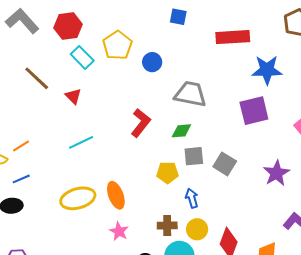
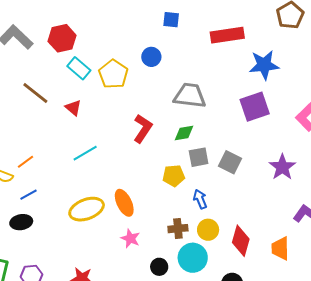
yellow pentagon: (118, 45) -> (113, 74), moved
blue circle: (152, 62) -> (151, 57), moved

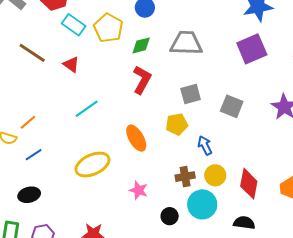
green diamond: (184, 133) -> (141, 45), moved
gray square: (199, 157) -> (191, 94), moved
orange ellipse: (124, 203) -> (136, 138), moved
black ellipse: (21, 222) -> (29, 195), moved

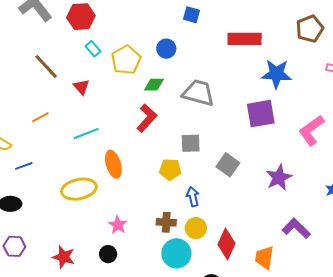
cyan rectangle: (74, 25) -> (93, 49), size x0.7
orange line: (28, 122) -> (40, 117), moved
orange ellipse: (136, 138) -> (113, 164), moved
black circle: (170, 216) -> (108, 254), moved

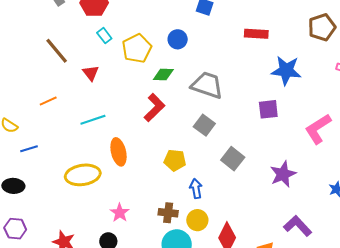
red rectangle: (245, 39) -> (256, 34), size x0.7
purple square: (261, 114) -> (268, 109), size x0.7
gray square: (191, 143) -> (204, 125), moved, turned 35

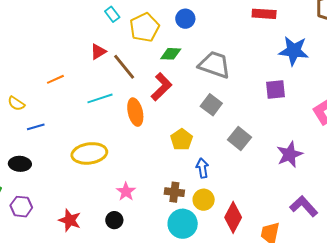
brown line: (57, 51) -> (124, 67), moved
red triangle: (91, 73) -> (98, 52), turned 36
orange ellipse: (119, 152) -> (135, 112), moved
yellow pentagon: (175, 160) -> (182, 140), turned 30

